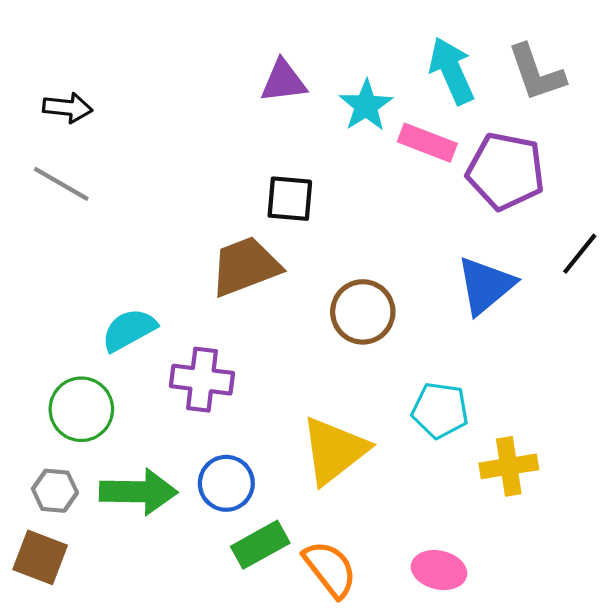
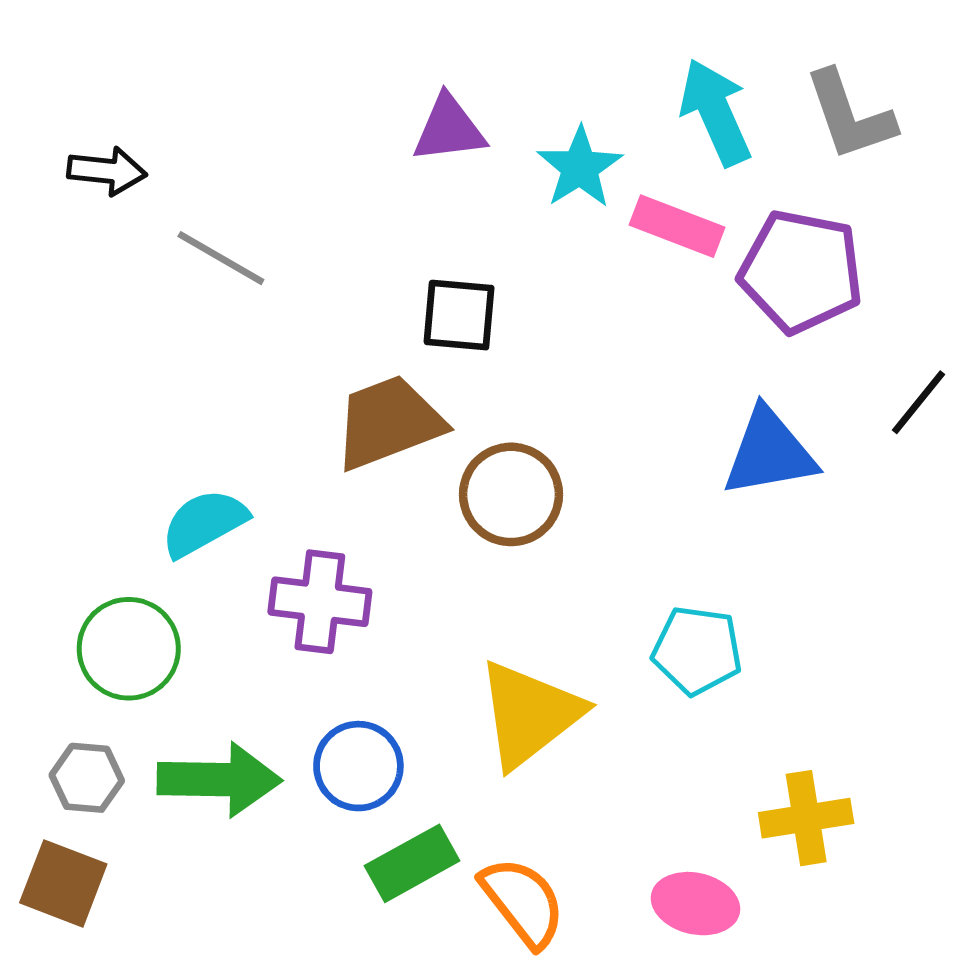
gray line: (61, 184) -> (221, 258), moved
blue triangle: (486, 285) -> (769, 453), turned 30
brown circle: (363, 312) -> (511, 494), moved
yellow cross: (509, 466) -> (806, 818), moved

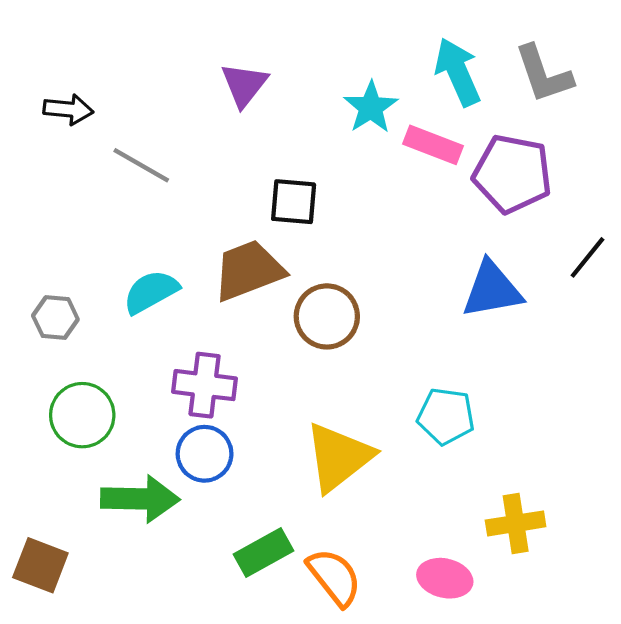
purple triangle: (449, 129) -> (244, 85), moved, turned -45
cyan semicircle: (204, 523) -> (151, 292), moved
blue circle: (358, 766) -> (205, 454), moved
gray hexagon: (87, 778) -> (55, 318), moved

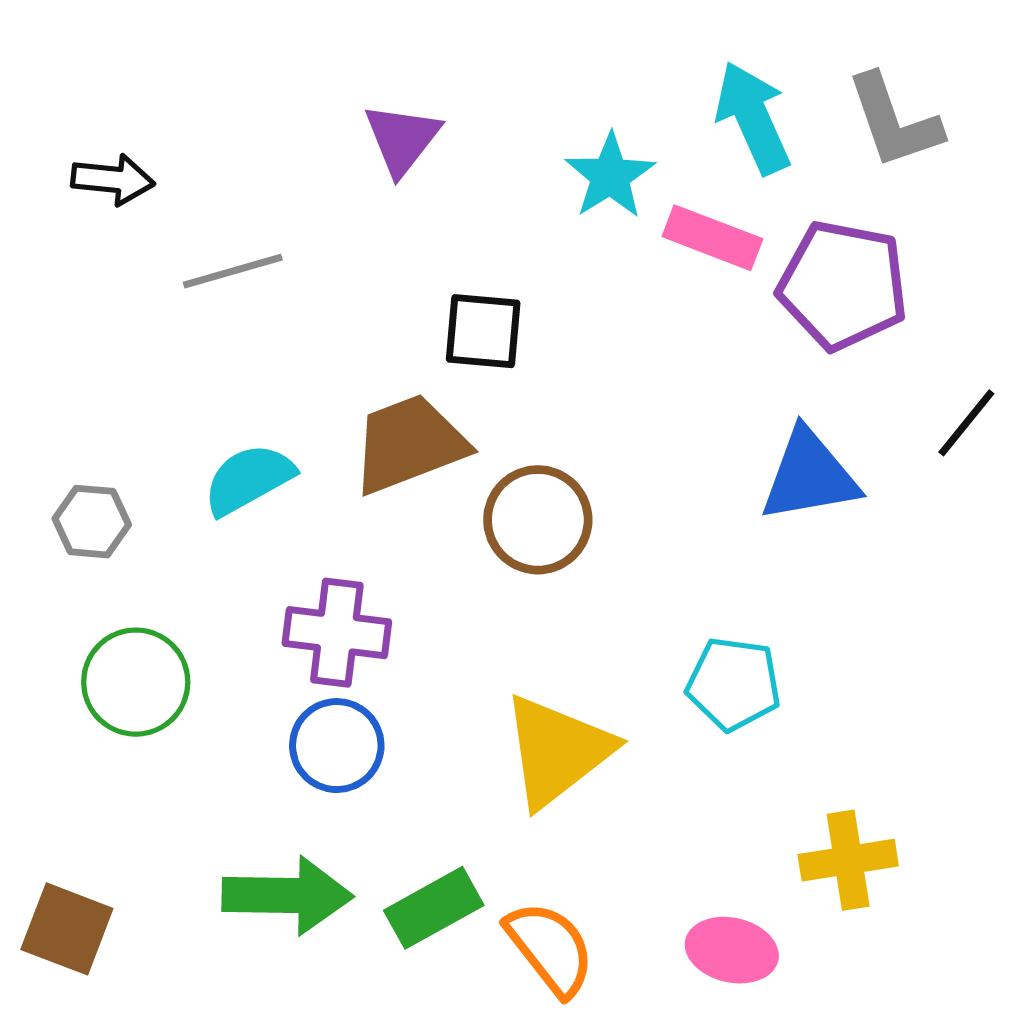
gray line: (141, 165) -> (233, 271), turned -46
green arrow: (140, 499) -> (287, 895), moved

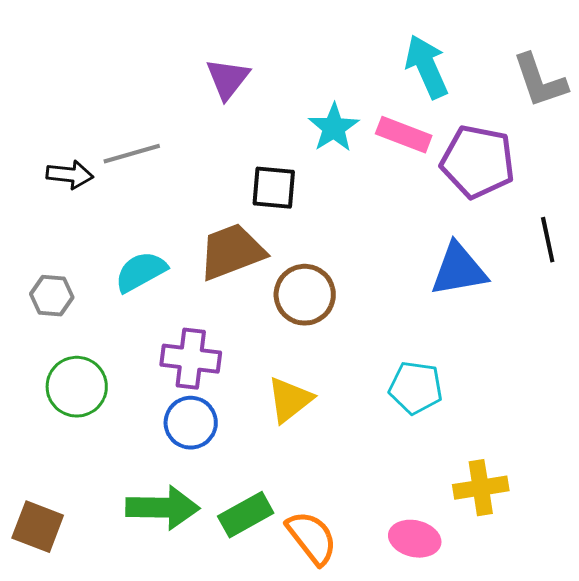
gray L-shape: (894, 121) -> (540, 81), moved
cyan star: (610, 176) -> (334, 128), moved
black arrow: (113, 179) -> (70, 175), moved
black line: (966, 423) -> (548, 240), turned -51
yellow triangle: (557, 751) -> (290, 400), moved, size x0.7

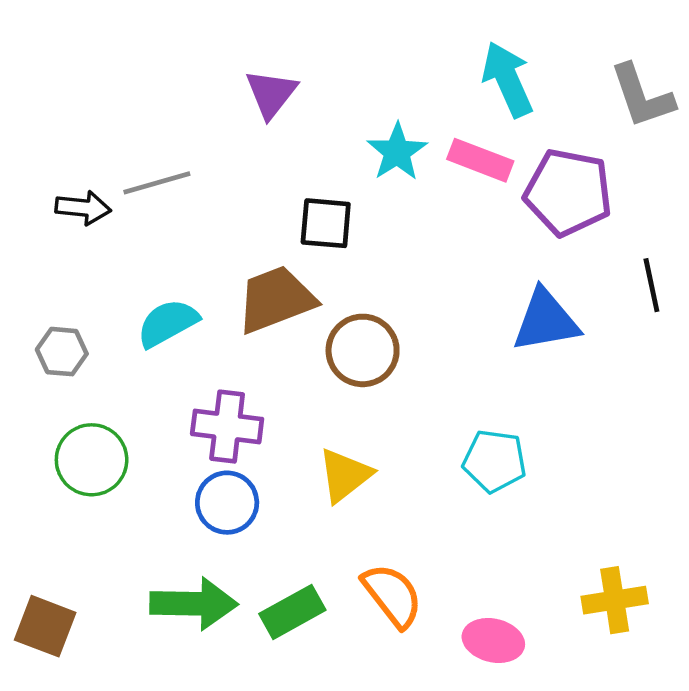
yellow cross: (481, 488) -> (615, 600), moved
orange semicircle: (312, 538) -> (392, 595), moved

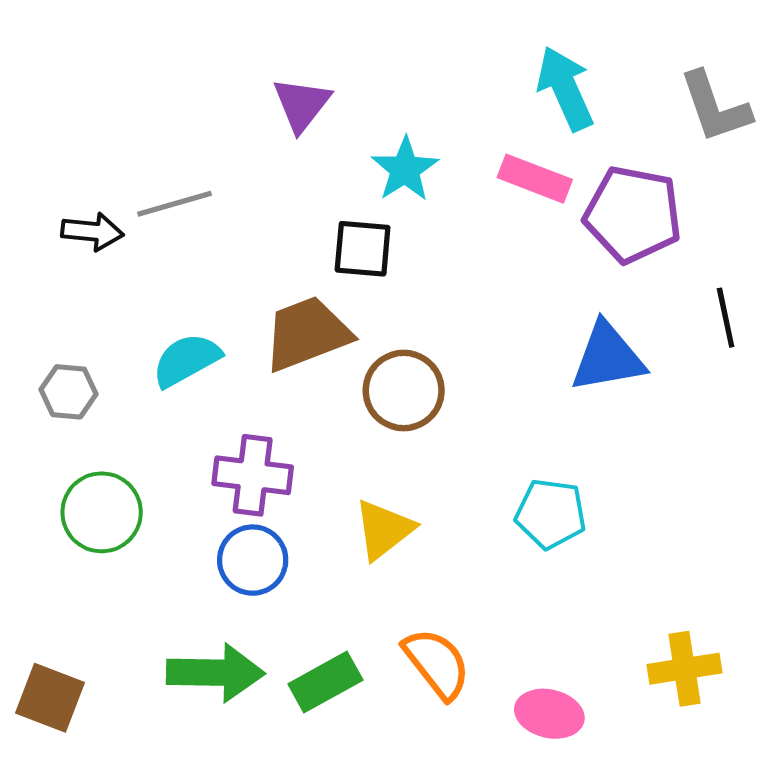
cyan star: (397, 152) -> (405, 169), moved

